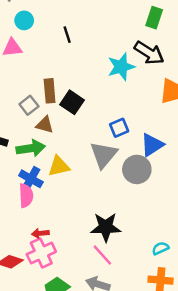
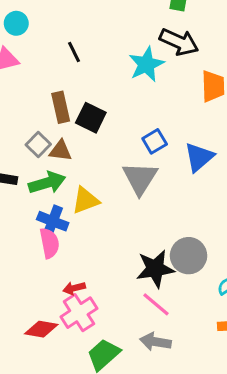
black line: (67, 35) -> (74, 52), moved
gray square: (29, 105) -> (38, 144), moved
gray circle: (137, 169) -> (189, 256), moved

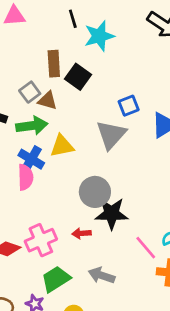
cyan star: (146, 64) -> (99, 36), moved
gray circle: (189, 256) -> (95, 192), moved
red arrow: (74, 288) -> (82, 233), moved
pink line: (156, 304) -> (146, 248), moved

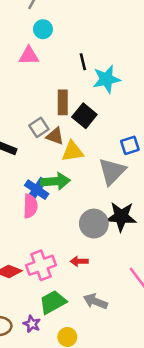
green arrow: (32, 126) -> (55, 181), moved
yellow triangle: (62, 146) -> (73, 151), moved
black star: (112, 214) -> (121, 217), moved

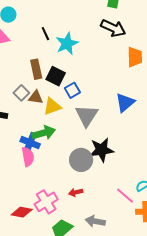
blue square: (130, 145) -> (72, 90), moved

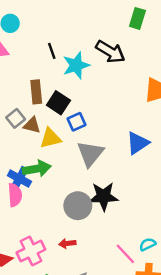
black arrow: (113, 28) -> (110, 52), moved

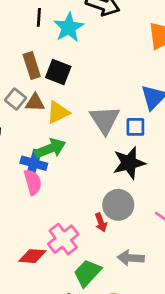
black line: (52, 51) -> (39, 17), turned 35
blue square: (77, 122) -> (135, 127), moved, turned 36
gray circle: (78, 206) -> (118, 205), moved
red arrow: (67, 243) -> (101, 222), turned -91

